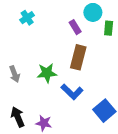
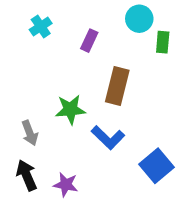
purple rectangle: (75, 27) -> (89, 41), moved, turned 56
gray arrow: (15, 74) -> (30, 133), moved

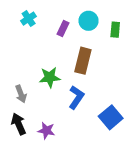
cyan circle: (139, 19) -> (89, 21), moved
blue L-shape: (108, 138) -> (76, 97), turned -100

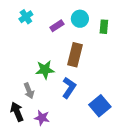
purple rectangle: (63, 29) -> (57, 26), turned 32
gray arrow: (21, 94) -> (29, 91), moved

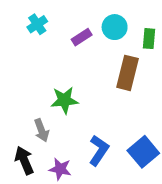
brown rectangle: (75, 55) -> (127, 73), moved
blue L-shape: (69, 88) -> (99, 150), moved

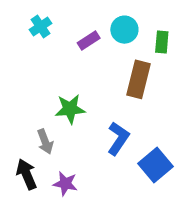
blue L-shape: (99, 150) -> (118, 138), moved

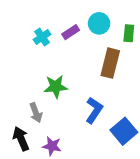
cyan cross: (40, 26) -> (42, 37), moved

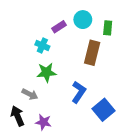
cyan cross: (42, 37) -> (42, 45), moved, turned -32
gray arrow: (36, 113) -> (30, 94), turned -42

